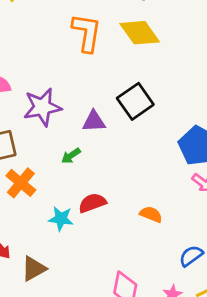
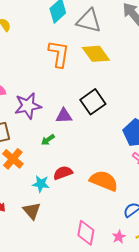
orange semicircle: (151, 214) -> (104, 181), size x1.8
brown triangle: (34, 269) -> (32, 211), moved, turned -42

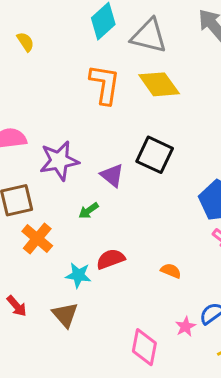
black square: (93, 102) -> (155, 155), turned -30
purple triangle: (64, 116) -> (112, 175), turned 42
orange semicircle: (104, 181) -> (171, 271), size x0.5
pink star: (119, 237) -> (186, 327), moved

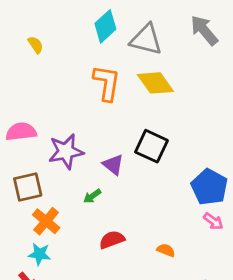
cyan star: (78, 275) -> (40, 254), moved

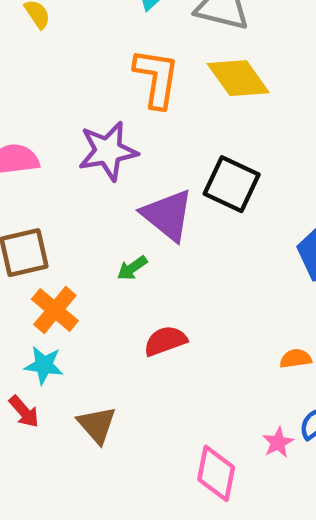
purple star: (66, 151) -> (108, 151), moved
purple triangle: (113, 165) -> (168, 215), size x1.5
orange semicircle: (166, 250) -> (296, 359), moved, turned -30

